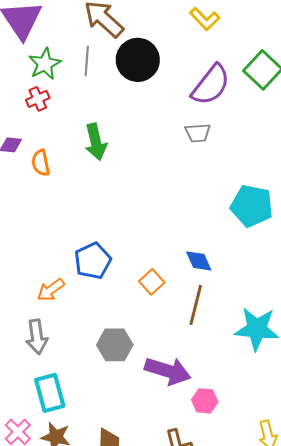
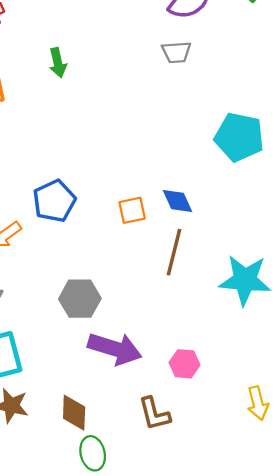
green arrow: (96, 142) -> (58, 63), size x0.7
orange square: (152, 282) -> (132, 210), moved, turned 30
purple arrow: (168, 371) -> (115, 349), moved

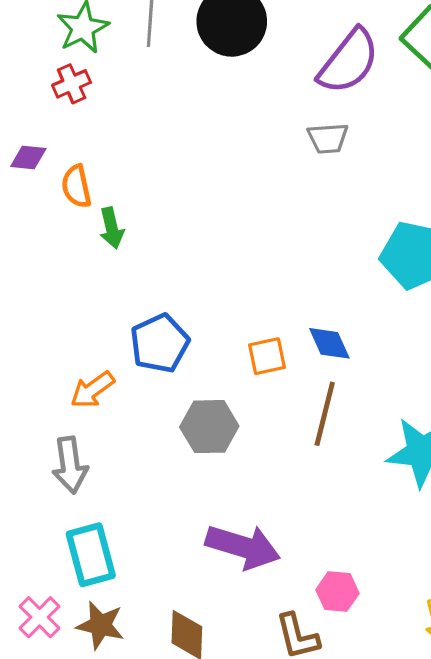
green arrow: (58, 63) -> (112, 228), moved
gray hexagon: (80, 299) -> (209, 427), moved
pink hexagon: (184, 364) -> (337, 592), moved

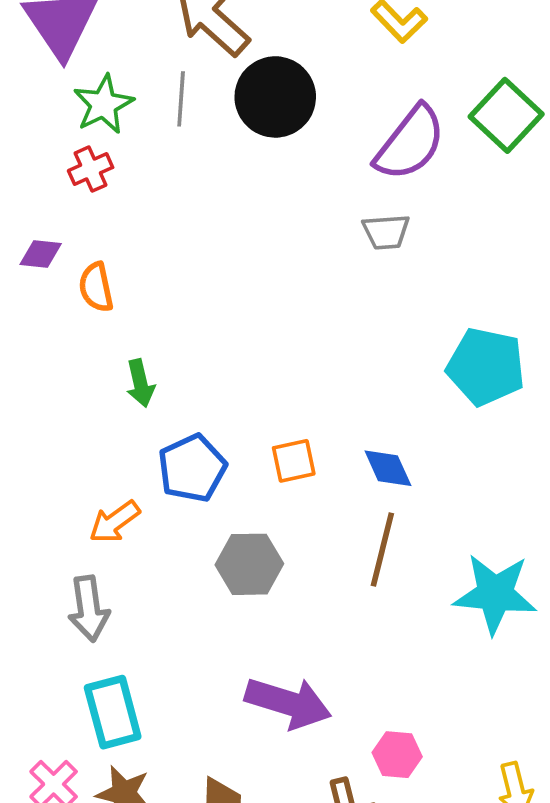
green arrow: (112, 228) -> (140, 383), moved
orange square: (267, 356) -> (294, 461), moved

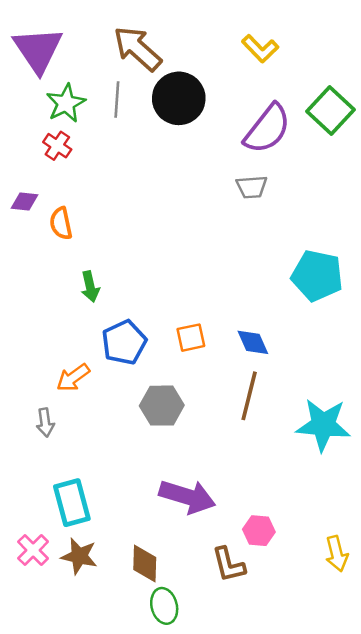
red cross: (91, 169) -> (57, 146), turned -32
gray arrow: (89, 609) -> (45, 423), moved, size x0.7

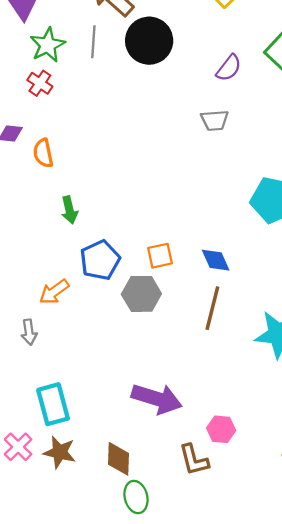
purple semicircle: (267, 129) -> (229, 68), size x0.6
gray hexagon: (162, 406) -> (141, 294), moved

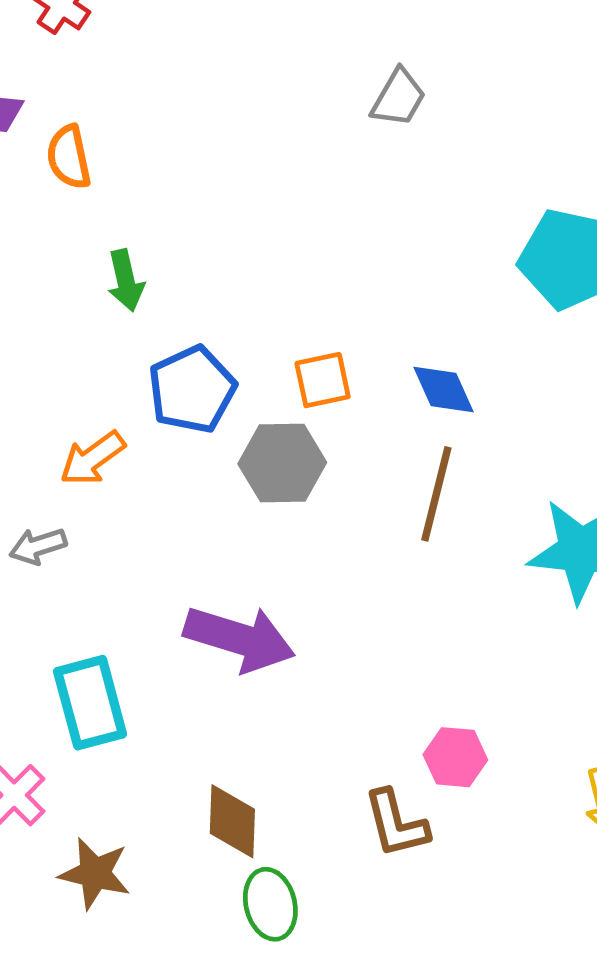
gray trapezoid: (215, 120) -> (398, 98), moved, turned -56
gray arrow: (29, 332) -> (38, 546), turned 80
purple arrow: (157, 399) -> (240, 639), moved
brown star: (60, 452) -> (95, 873), moved

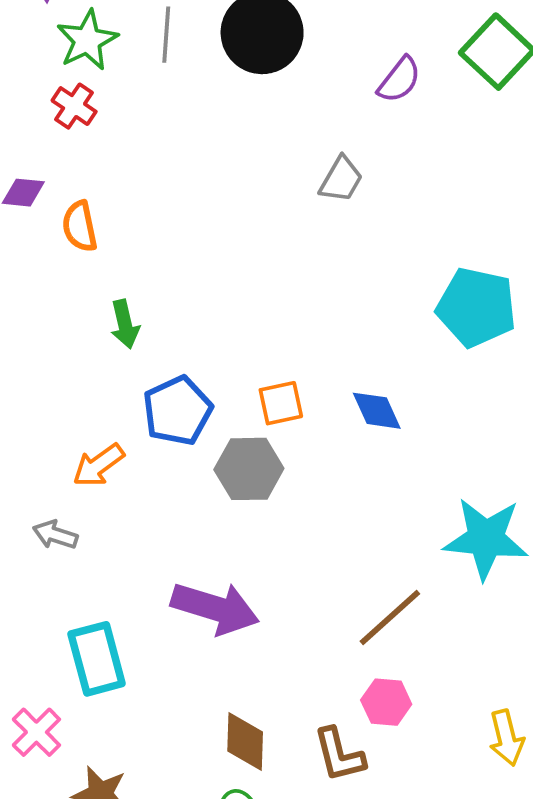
brown line: (436, 494) -> (390, 618), moved, turned 34
gray arrow: (38, 546) -> (55, 535), turned 36
brown diamond: (232, 821) -> (245, 742), moved

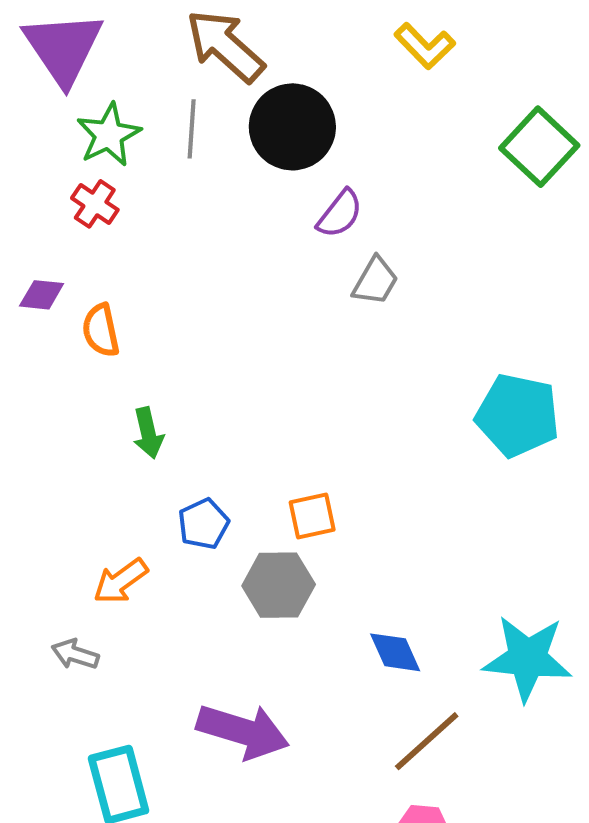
purple semicircle: (399, 80) -> (340, 214), moved
blue pentagon: (177, 411) -> (203, 524), size x0.7
blue diamond: (377, 411) -> (395, 652), moved

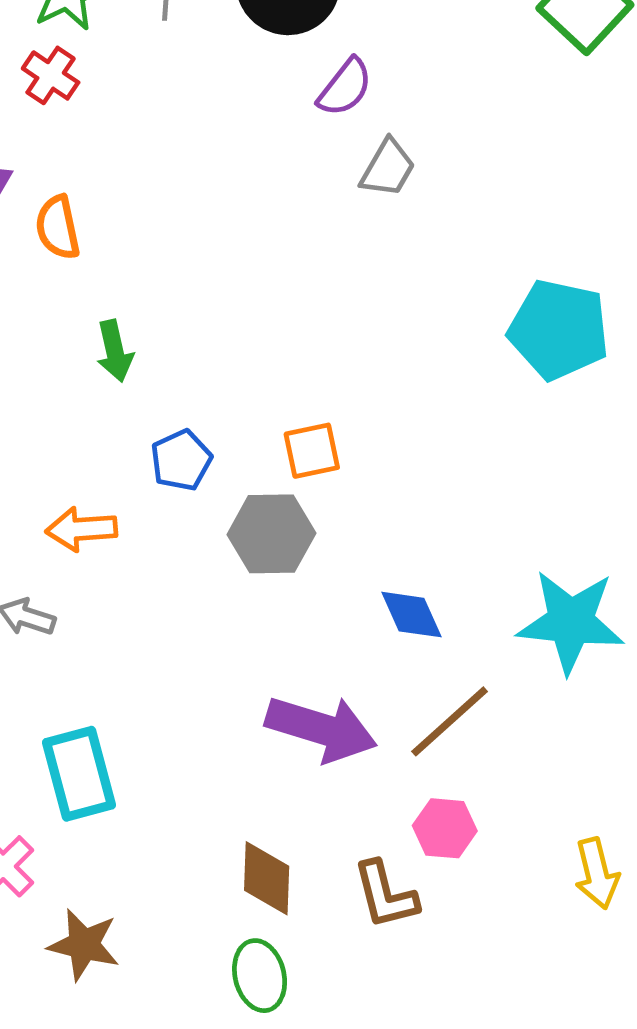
orange arrow: (121, 581) -> (81, 529), turned 32
purple arrow: (243, 731) -> (321, 729), moved

